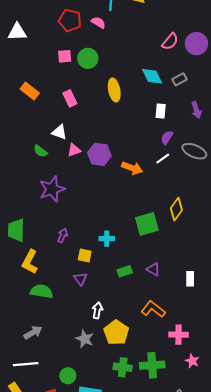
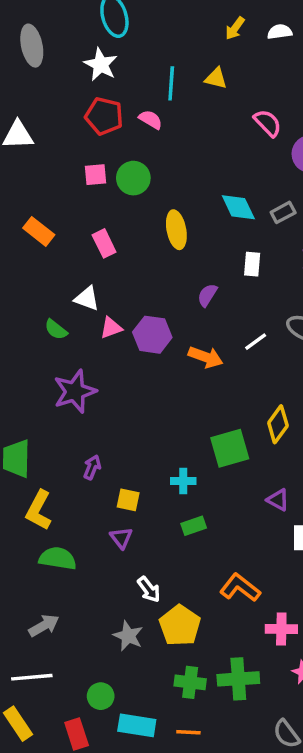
pink semicircle: (170, 41) -> (268, 123), moved, turned -84
purple semicircle: (167, 137) -> (207, 295), moved
cyan cross: (107, 239) -> (183, 481), moved
purple triangle: (153, 269) -> (278, 500), moved
white arrow: (97, 310) -> (149, 589), turned 133

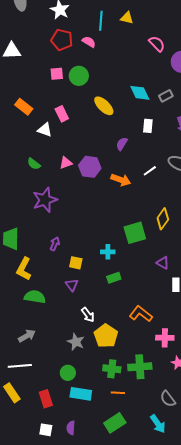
yellow ellipse: (176, 230) -> (104, 106), turned -35
white triangle: (87, 299) -> (45, 130), moved
green circle: (101, 696) -> (68, 373), moved
orange line: (188, 732) -> (118, 393), moved

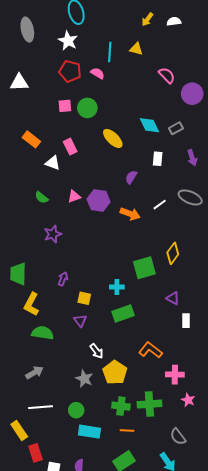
purple star: (45, 200) -> (53, 234), size x0.7
green rectangle: (114, 278) -> (123, 313), size x1.5
white line: (20, 366) -> (41, 407), moved
red rectangle: (46, 399) -> (35, 453), moved

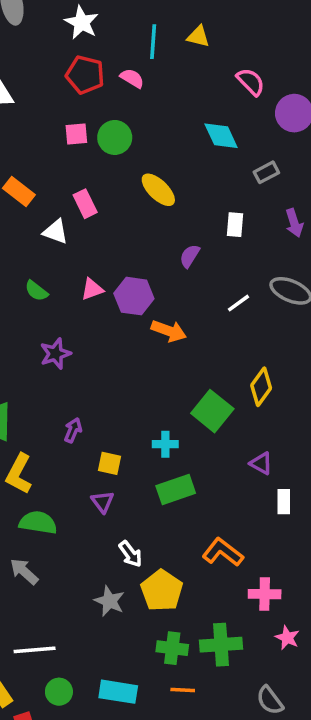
cyan diamond: (149, 125) -> (221, 136), moved
orange arrow: (130, 214) -> (169, 331), moved
green square: (144, 268) -> (212, 411), turned -35
gray arrow: (34, 373) -> (24, 571), moved, turned -108
green circle: (76, 410) -> (59, 692), moved

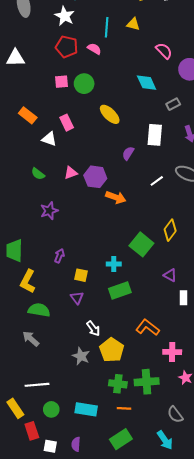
white rectangle: (235, 225) -> (155, 135), size x1.5

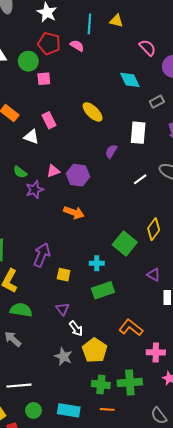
green circle: (84, 84) -> (28, 61), moved
orange arrow: (116, 197) -> (74, 212), moved
purple star: (49, 211) -> (35, 190), moved
purple arrow: (59, 256) -> (42, 255), size x1.6
purple triangle: (77, 298) -> (62, 309), moved

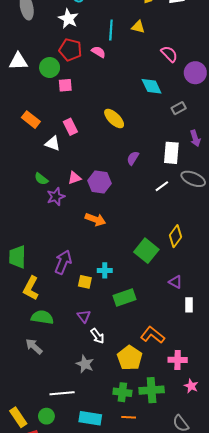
white rectangle: (138, 133) -> (171, 153), moved
cyan cross: (97, 263) -> (105, 270), moved
yellow pentagon: (95, 350) -> (130, 358), moved
white line: (19, 386) -> (62, 393), moved
green circle: (33, 410) -> (46, 416), moved

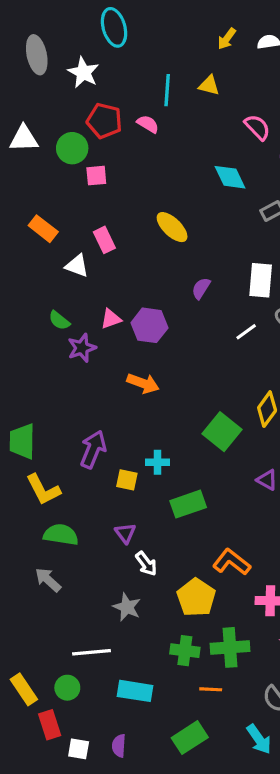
white star: (68, 19) -> (83, 72), moved
yellow L-shape: (31, 288) -> (43, 490), turned -55
orange line: (129, 417) -> (211, 689), moved

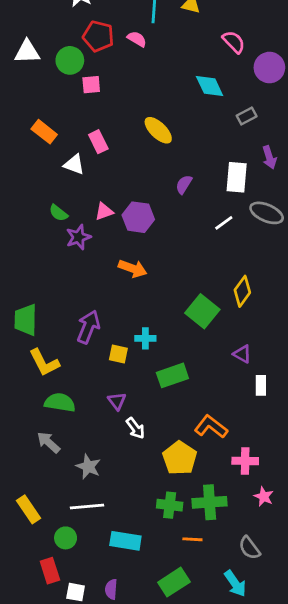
gray star: (127, 607) -> (88, 467), moved
yellow rectangle: (24, 689) -> (29, 509), moved

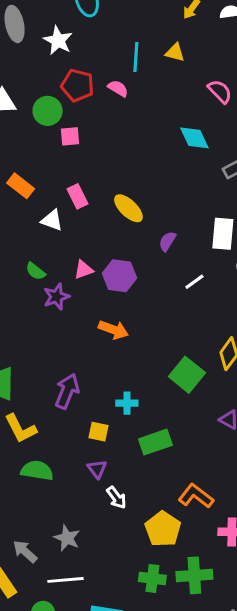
yellow ellipse: (158, 130) -> (128, 208), moved
white line: (224, 223) -> (194, 282), moved
yellow square: (118, 354) -> (98, 432), moved
gray arrow: (48, 442) -> (25, 551), moved

